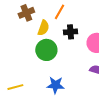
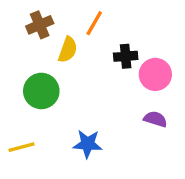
black cross: (70, 32) -> (126, 56), moved
green circle: (46, 50) -> (41, 91), moved

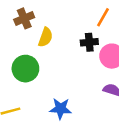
orange line: (94, 23) -> (103, 17), moved

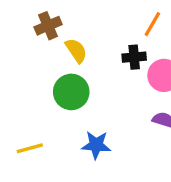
yellow semicircle: (45, 37) -> (76, 51), turned -54
green circle: (25, 69) -> (71, 92), moved

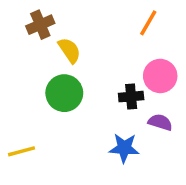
black cross: (134, 57) -> (131, 97), moved
blue star: (96, 145) -> (124, 148), moved

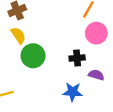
yellow semicircle: (69, 50) -> (18, 35), moved
pink circle: (160, 76) -> (96, 33), moved

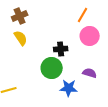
green circle: (33, 56) -> (52, 68), moved
black cross: (77, 58) -> (61, 49), moved

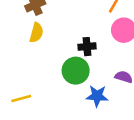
yellow semicircle: (21, 38) -> (36, 33), turned 49

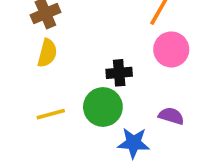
yellow line: (21, 98) -> (51, 114), moved

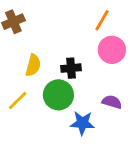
yellow semicircle: (47, 53) -> (33, 65), moved
yellow line: (51, 114) -> (18, 100), turned -30

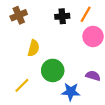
black cross: (71, 68) -> (62, 16), moved
yellow line: (18, 100) -> (22, 85), moved

